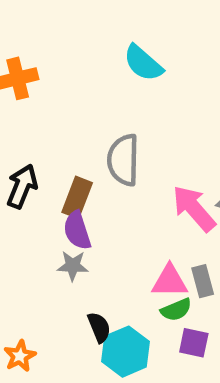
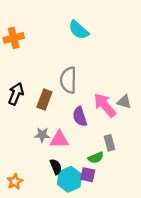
purple semicircle: (77, 230) -> (80, 117), moved
pink triangle: (170, 281) -> (59, 139), moved
purple square: (194, 343) -> (88, 175), moved

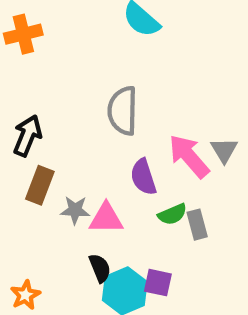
brown rectangle: (44, 99) -> (40, 185), moved
gray triangle: (124, 102) -> (224, 150), turned 42
green semicircle: (96, 158) -> (172, 214), moved

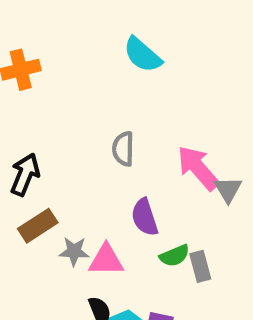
gray semicircle: (123, 111) -> (123, 149), size x0.7
pink arrow: (189, 156) -> (198, 168), moved
brown rectangle: (40, 185) -> (38, 226), turned 36

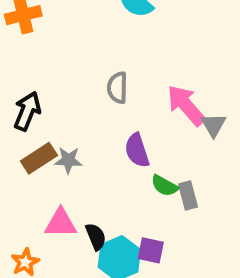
gray star: (74, 251) -> (68, 160), moved
green semicircle: (175, 256) -> (164, 186), turned 52
pink triangle: (106, 260) -> (61, 223), moved

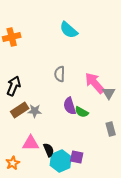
green semicircle: (164, 186) -> (82, 112), moved
gray rectangle: (188, 195) -> (111, 129), moved

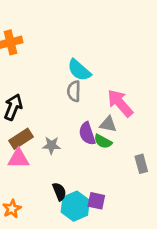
cyan semicircle: (69, 30) -> (79, 70), moved
gray triangle: (109, 93) -> (108, 124), moved, turned -48
gray star: (35, 111) -> (51, 145), moved
pink triangle: (31, 143) -> (18, 159), moved

